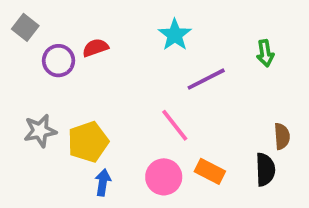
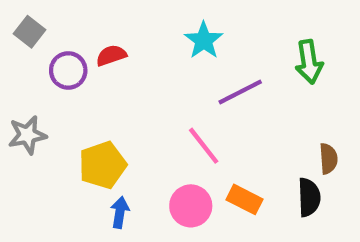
green arrow: (265, 53) -> (309, 62), size x1.4
gray star: (40, 131) -> (27, 135), moved

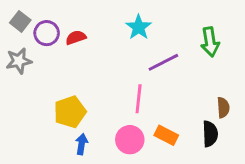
purple circle: (68, 70) -> (47, 33), moved
gray star: (27, 135) -> (19, 61), moved
pink line: (204, 146) -> (139, 99), turned 44

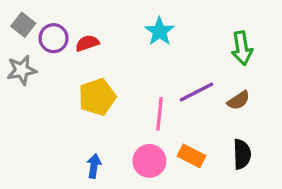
purple line: (163, 62) -> (196, 92), moved
brown semicircle: (223, 108) -> (239, 100), moved, turned 60
yellow pentagon: (70, 112) -> (97, 97), moved

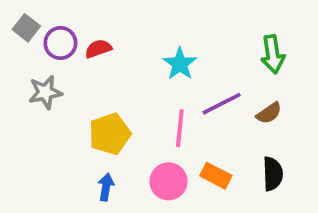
cyan star: (159, 31) -> (180, 64), moved
gray star: (22, 70) -> (45, 92), moved
yellow pentagon: (97, 97) -> (110, 134), moved

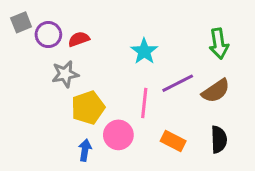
gray square: (26, 28) -> (21, 22), turned 30
gray star: (45, 92) -> (65, 74), moved
brown semicircle: (269, 113) -> (216, 91), size x1.4
pink circle: (168, 181) -> (118, 135), moved

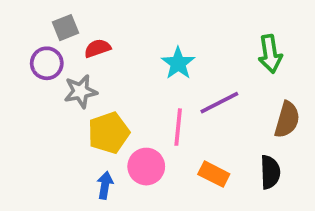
gray square: (21, 22) -> (66, 28), moved
purple circle: (48, 35) -> (47, 63), moved
brown semicircle: (216, 91) -> (287, 120), moved, turned -40

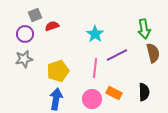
gray star: (81, 91) -> (24, 59), moved
brown semicircle: (287, 120) -> (153, 53), moved, turned -30
pink circle: (146, 167) -> (92, 99), moved
blue arrow: (105, 185) -> (56, 99), size x1.5

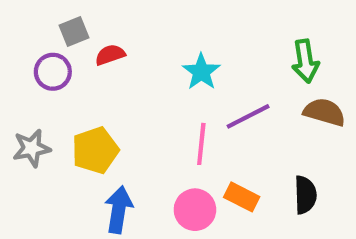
brown semicircle: (153, 53) -> (324, 112), turned -60
gray star: (24, 59) -> (32, 148), moved
yellow pentagon: (58, 71) -> (95, 150), moved

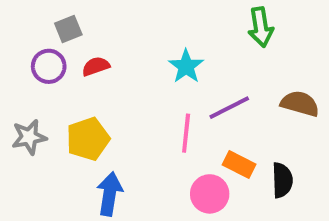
red semicircle: (110, 55) -> (96, 66), moved
green arrow: (305, 61) -> (261, 27), moved
orange rectangle: (242, 197) -> (239, 164), moved
pink circle: (195, 210) -> (210, 194), moved

